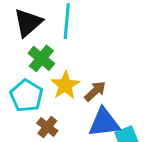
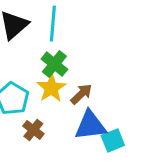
green cross: (41, 58) -> (54, 64), moved

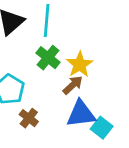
yellow star: (51, 88) -> (80, 64), moved
cyan square: (113, 140) -> (102, 128), turned -30

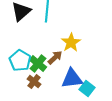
green cross: (48, 58) -> (38, 64), moved
brown arrow: (73, 85) -> (55, 58), moved

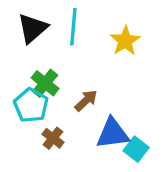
yellow star: (71, 43) -> (125, 41), moved
green cross: (38, 64) -> (45, 83), moved

